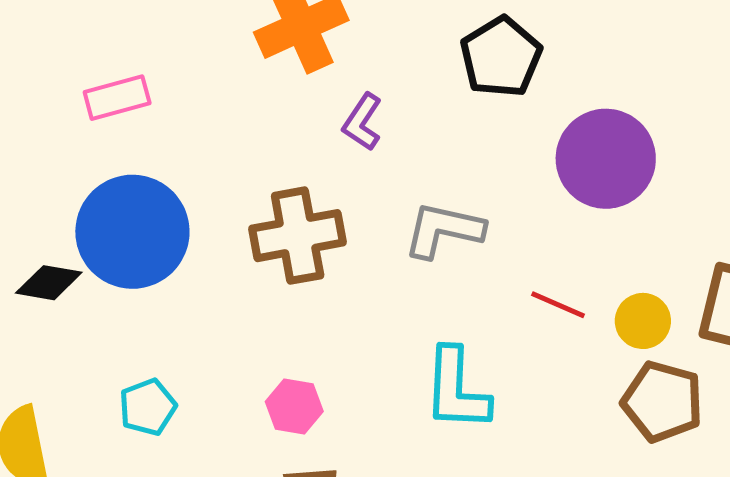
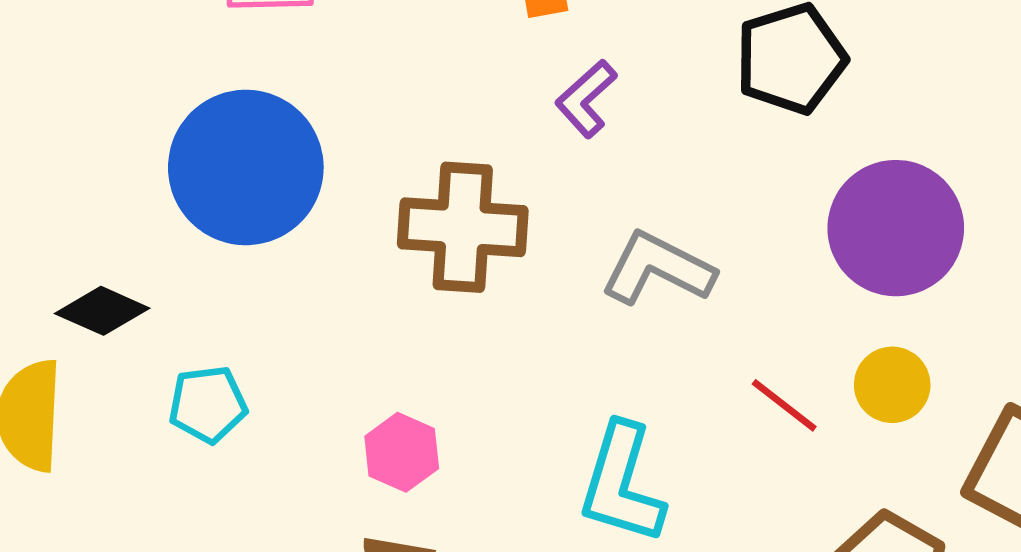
black diamond: (49, 283) -> (102, 311), moved
yellow circle: (643, 321) -> (892, 385), moved

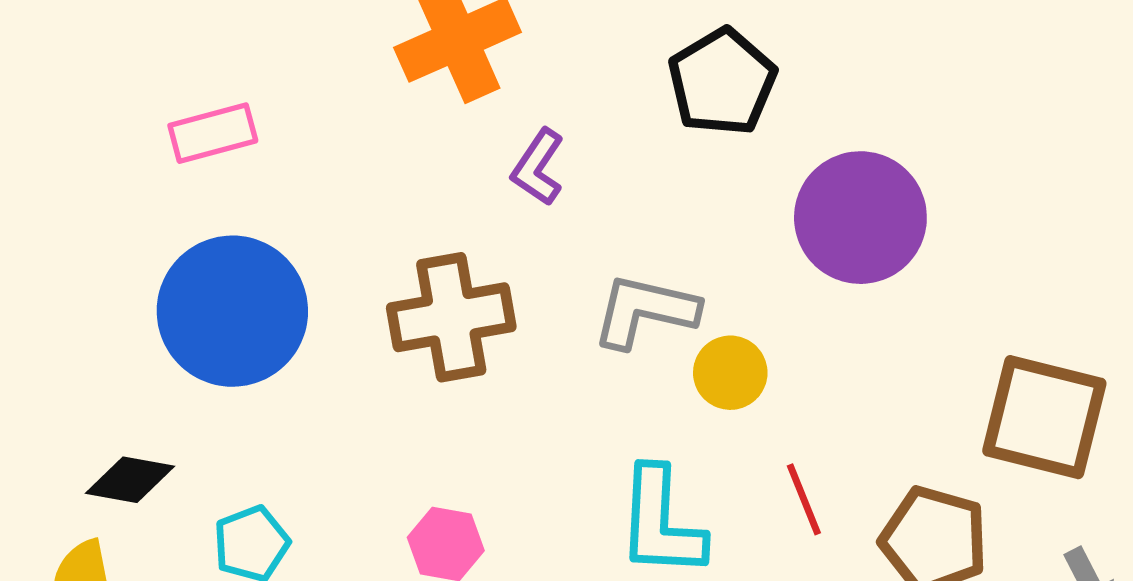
yellow circle: (892, 385) -> (730, 373), moved
red line: (784, 405) -> (804, 499), moved, turned 44

